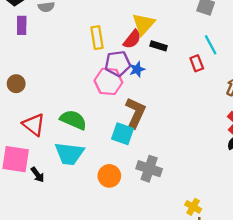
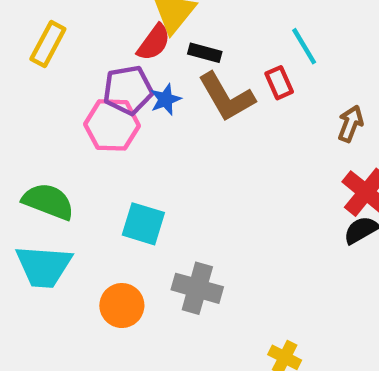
yellow rectangle: (97, 38) -> (48, 44), moved, turned 40
brown L-shape: (136, 113) -> (226, 97), moved, turned 128

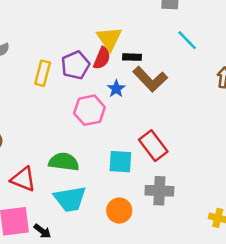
red rectangle: (279, 83) -> (153, 146), moved, size x1.6
purple pentagon: (128, 90) -> (75, 65), moved

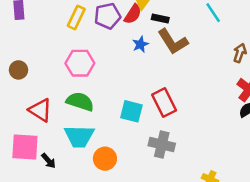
pink hexagon: (89, 110) -> (80, 63), moved
orange circle: (119, 211) -> (105, 159), moved

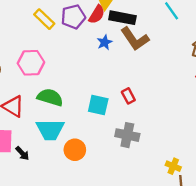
yellow rectangle: (76, 17) -> (44, 19), turned -70
black rectangle: (160, 18) -> (122, 18), size x1.6
pink hexagon: (80, 63) -> (31, 63), moved
red rectangle: (164, 103) -> (128, 96), size x0.6

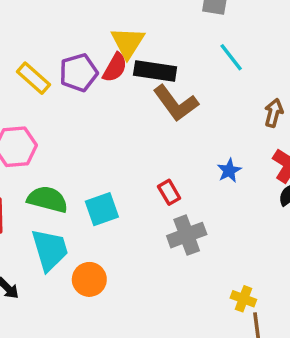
blue star: (105, 42) -> (229, 171), moved
cyan square: (98, 105) -> (102, 209), moved, turned -30
cyan trapezoid: (50, 130) -> (50, 250), turned -104
gray cross: (127, 135) -> (187, 235), moved, turned -30

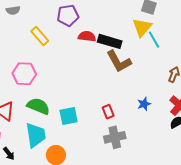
yellow triangle: (128, 43) -> (142, 27), moved
red semicircle: (115, 68) -> (87, 36), turned -120
purple pentagon: (79, 73) -> (68, 16), moved

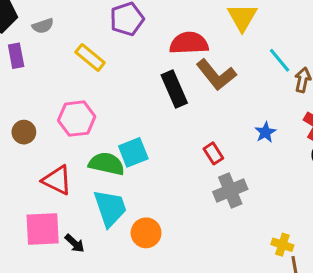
red semicircle: (87, 36) -> (189, 43), moved, size x1.4
cyan line: (154, 40) -> (280, 60), moved
black rectangle: (110, 41) -> (174, 89), moved, turned 60
cyan square: (69, 116) -> (133, 152), moved

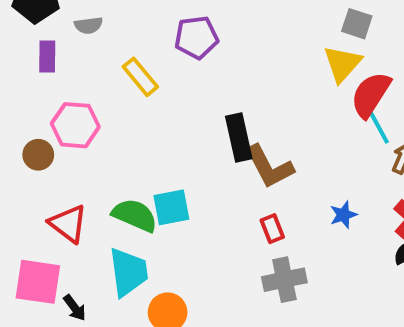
red semicircle: (189, 43) -> (371, 95), moved, turned -66
brown L-shape: (216, 75) -> (269, 167), moved
pink hexagon: (77, 119) -> (75, 125), moved

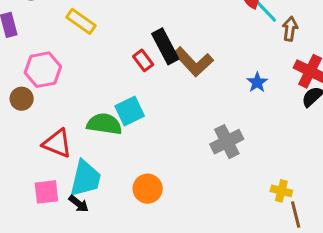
red rectangle: (272, 229) -> (143, 60), moved
cyan trapezoid: (128, 272) -> (85, 178), moved, turned 36
pink square: (38, 282) -> (46, 192), size x0.7

